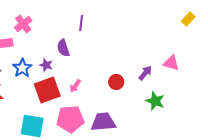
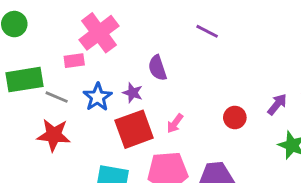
purple line: (81, 23) -> (207, 31), moved, turned -70
pink cross: (23, 24) -> (99, 33), size x1.5

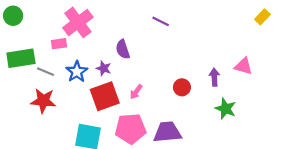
purple arrow: (277, 104) -> (214, 77), turned -42

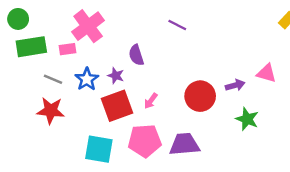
green rectangle: (21, 58) -> (31, 47), moved
purple arrow: (214, 77) -> (235, 85), turned 78
red circle: (182, 87) -> (200, 96), size x1.6

